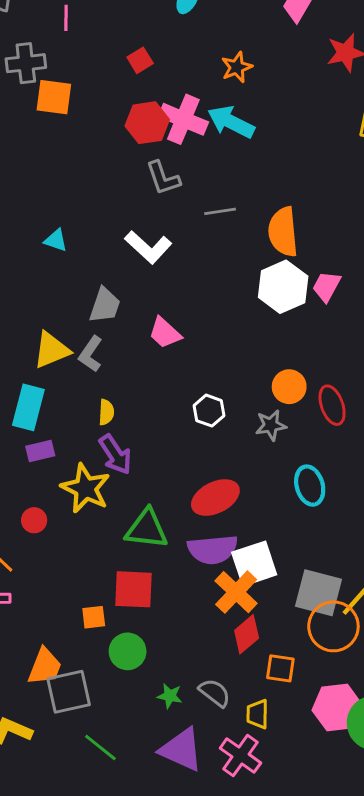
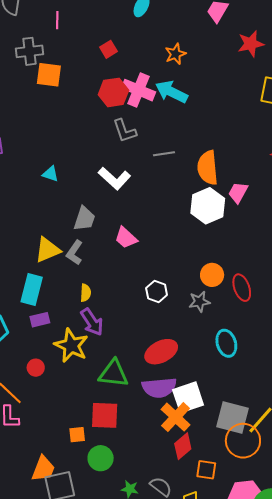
pink trapezoid: (326, 286) -> (238, 192), moved

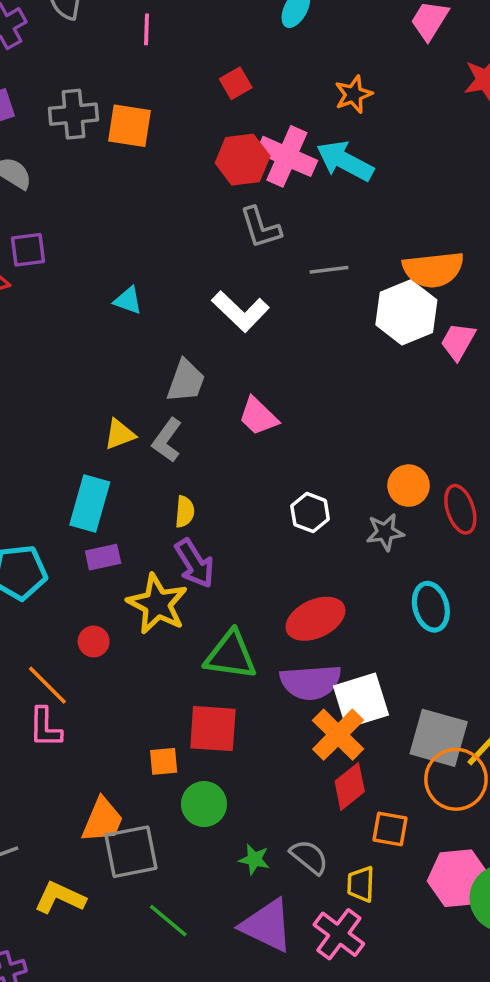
gray cross: (29, 51) -> (73, 114), moved
orange semicircle: (208, 168) -> (433, 270), moved, turned -92
white hexagon: (208, 206) -> (406, 312), moved
yellow triangle: (48, 250) -> (120, 434), size x0.7

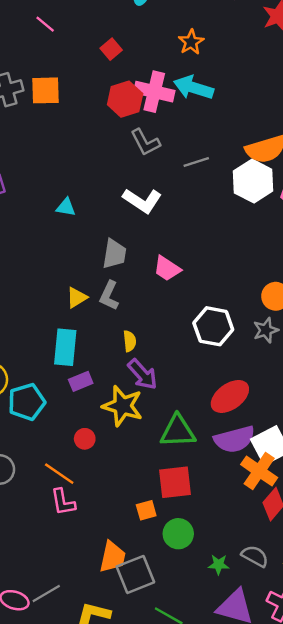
pink line: (146, 29) -> (45, 24), turned -42
white hexagon: (310, 513) -> (213, 326), size x1.5

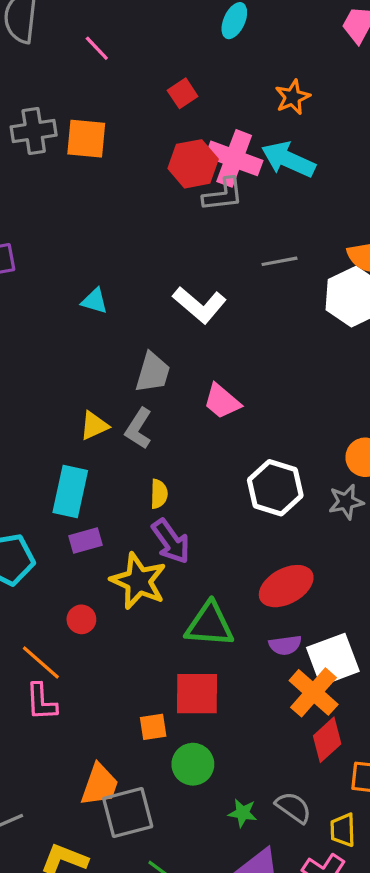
gray L-shape: (145, 142) -> (223, 195), moved, turned -76
purple semicircle: (234, 439) -> (285, 645), size x0.6

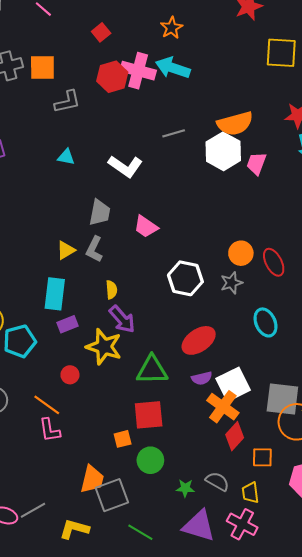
gray L-shape: (223, 195) -> (67, 102), moved
cyan triangle: (95, 301) -> (66, 157), moved

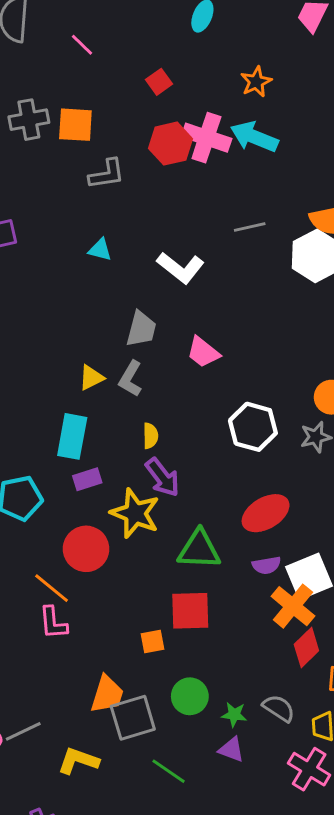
red circle: (70, 375) -> (86, 549), size x1.8
green circle: (150, 460) -> (190, 696), moved
purple triangle: (199, 526) -> (231, 749), moved, size x0.6

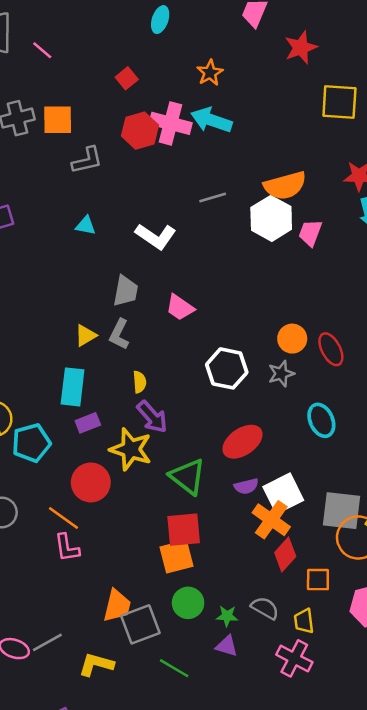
pink line: (82, 45) -> (42, 50), moved
green triangle: (199, 550) -> (188, 477), turned 39
orange square: (153, 641) -> (177, 557), moved, size x1.6

